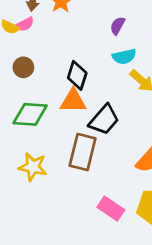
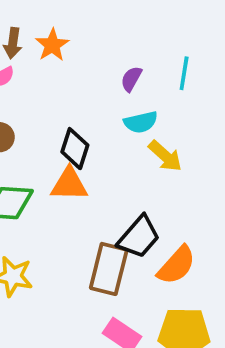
black trapezoid: (104, 120) -> (139, 237), moved
brown rectangle: (83, 152) -> (109, 269), moved

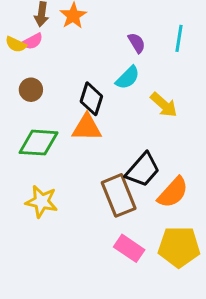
purple semicircle: (131, 79) -> (137, 43), turned 120
cyan semicircle: (141, 122) -> (128, 78), moved, turned -32
brown rectangle: (109, 269) -> (119, 195), turned -36

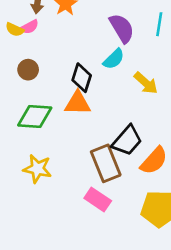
purple semicircle: (137, 43) -> (122, 28), size x1.6
pink rectangle: (129, 248) -> (98, 199), moved

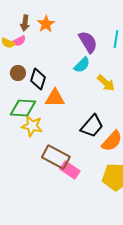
black diamond: (82, 78) -> (38, 79), moved
brown rectangle: (106, 163) -> (56, 157), moved, turned -40
yellow star: (37, 169) -> (32, 126), moved

